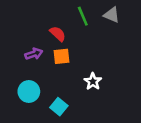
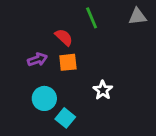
gray triangle: (112, 15) -> (137, 16), moved, turned -30
cyan circle: (29, 91) -> (44, 98), moved

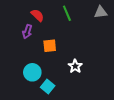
red semicircle: (64, 37) -> (37, 15), moved
purple arrow: (37, 60) -> (27, 32), moved, turned 128

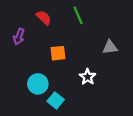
gray triangle: (101, 12) -> (110, 47), moved
purple arrow: (27, 32) -> (19, 37), moved

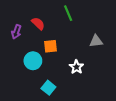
red semicircle: (44, 18) -> (38, 23), moved
cyan circle: (38, 84) -> (33, 61), moved

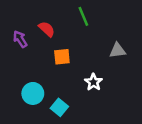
purple arrow: (16, 32) -> (20, 39), turned 128
cyan circle: (33, 61) -> (33, 93), moved

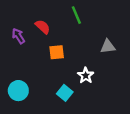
cyan circle: (33, 93) -> (18, 91), moved
cyan square: (59, 107) -> (65, 93), moved

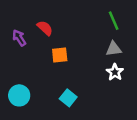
green line: (76, 15) -> (114, 21), moved
white star: (86, 75) -> (115, 72), moved

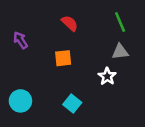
red semicircle: (45, 28) -> (70, 23), moved
white star: (115, 72) -> (107, 76), moved

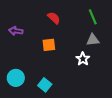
purple arrow: (20, 40) -> (16, 31), turned -48
cyan square: (72, 103) -> (45, 85), moved

